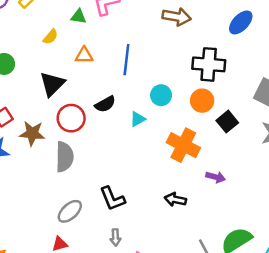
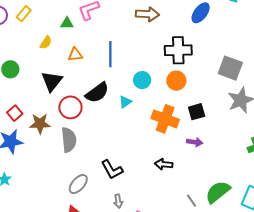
black semicircle: (105, 104) -> (97, 93), size x1.4
black square: (227, 122) -> (197, 112), moved, turned 30

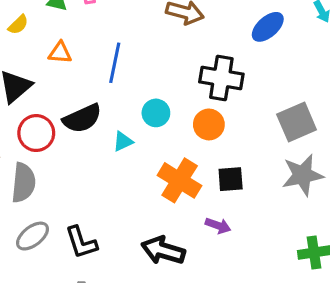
gray square: (230, 68) -> (297, 122), turned 35
black arrow: (164, 164) -> (163, 250), size x1.5
gray ellipse: (78, 184) -> (33, 236), moved

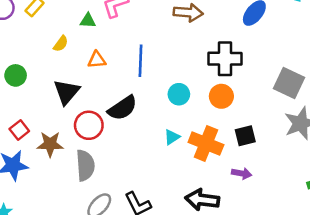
gray square: (297, 122) -> (289, 83), turned -32
cyan triangle: (123, 142) -> (172, 137), moved

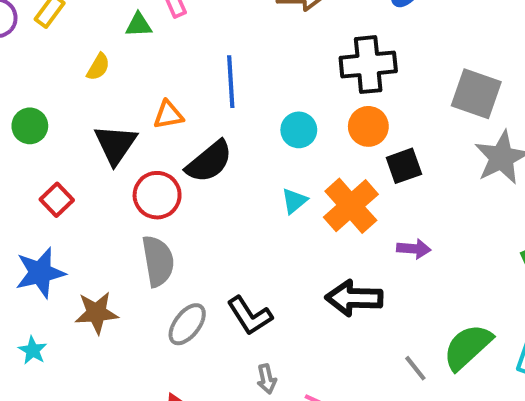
orange triangle: (97, 60) -> (168, 115), moved
red square: (19, 130) -> (57, 200), moved
black square: (245, 136) -> (404, 166), moved
orange cross: (206, 143) -> (351, 206), turned 32
brown star: (50, 144) -> (96, 313), moved

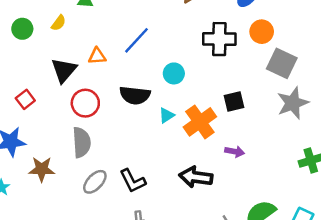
blue line: (231, 82) -> (136, 40), turned 40
green circle: (30, 126) -> (22, 29), moved
orange circle: (368, 126) -> (262, 32), moved
black semicircle: (209, 162) -> (135, 95), moved, turned 40

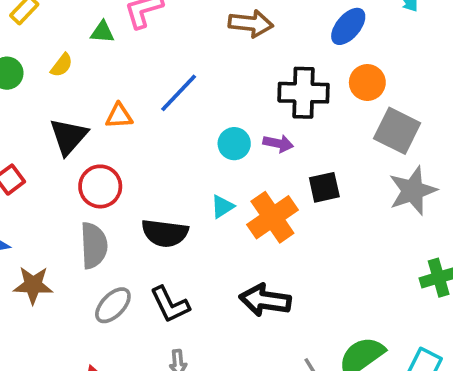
black semicircle: (135, 95) -> (165, 233), moved
purple arrow: (235, 152) -> (278, 143), moved

